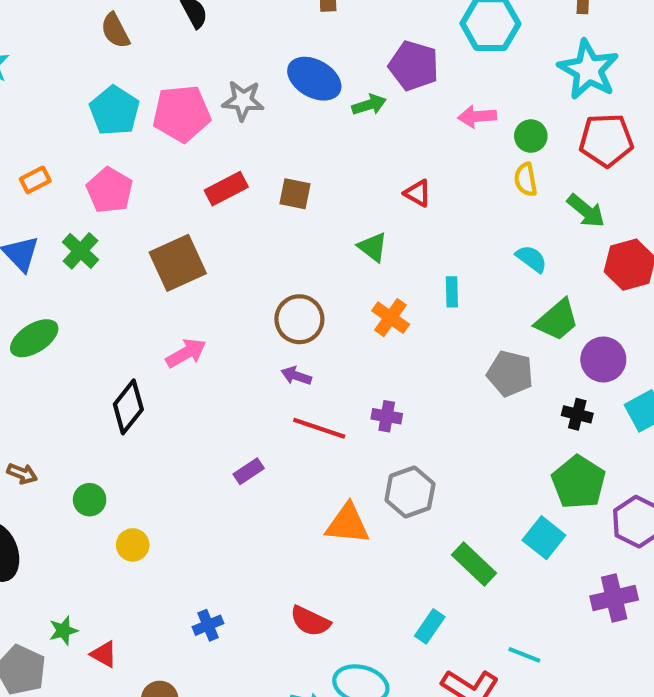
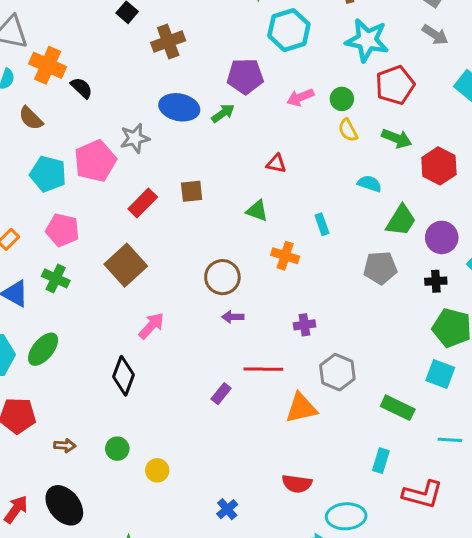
red line: (319, 428) -> (263, 369), moved
cyan line: (524, 655) -> (450, 440), moved

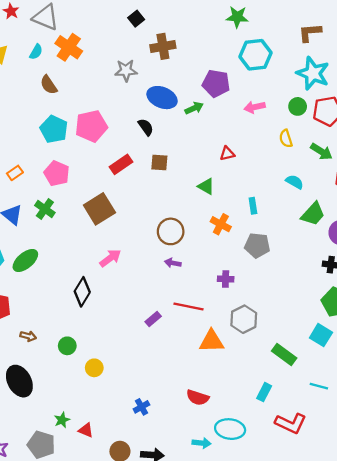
black semicircle: (82, 88) -> (146, 127), moved
green circle: (342, 99) -> (298, 106), moved
gray star: (135, 138) -> (126, 71), moved
red triangle: (276, 164) -> (227, 154), turned -35
gray pentagon: (380, 268) -> (257, 245), moved

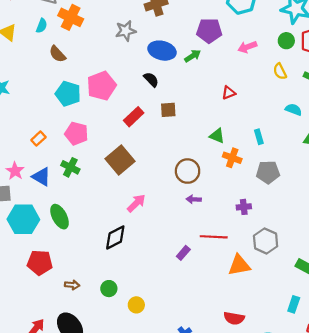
green triangle: (206, 186) -> (217, 136), moved
green ellipse: (25, 260) -> (60, 217), turned -70
black diamond: (82, 292) -> (115, 238), turned 40

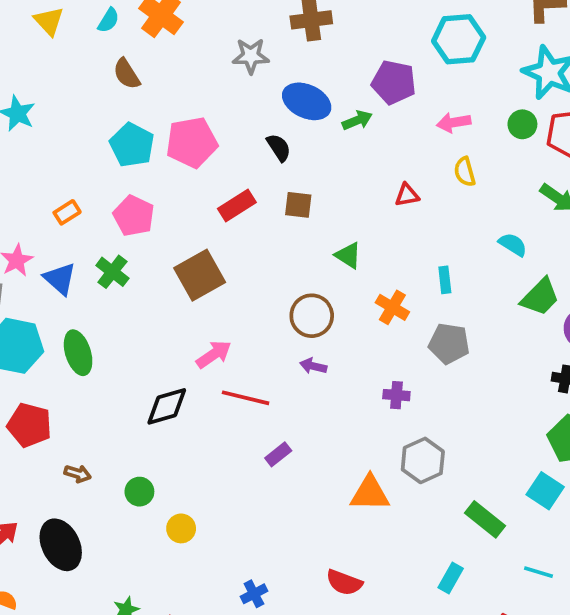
yellow semicircle: (280, 71) -> (465, 172), moved
green triangle: (217, 136) -> (348, 255), moved
red line: (214, 237) -> (246, 398), moved

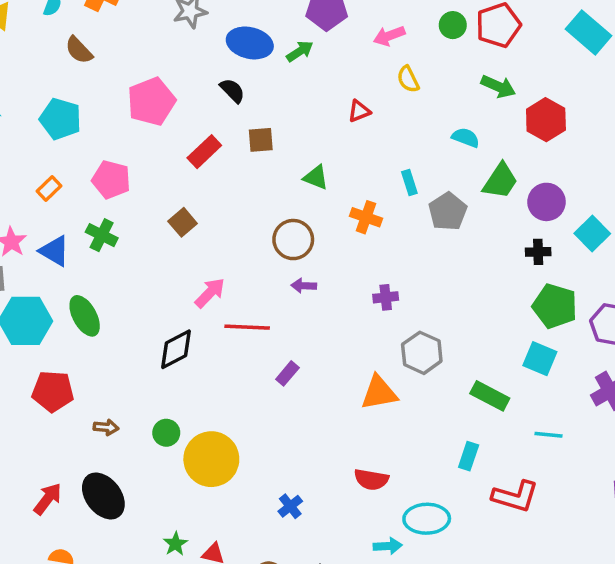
cyan pentagon: (132, 145) -> (60, 119), moved
brown square: (200, 275) -> (183, 222), size x0.6
gray pentagon: (449, 344) -> (448, 211), moved, turned -30
yellow circle: (181, 528) -> (211, 459), size x2.0

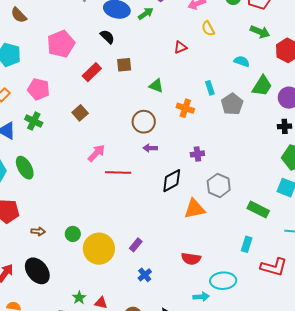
black diamond: (176, 349) -> (172, 181), moved
purple rectangle: (287, 373) -> (136, 245), moved

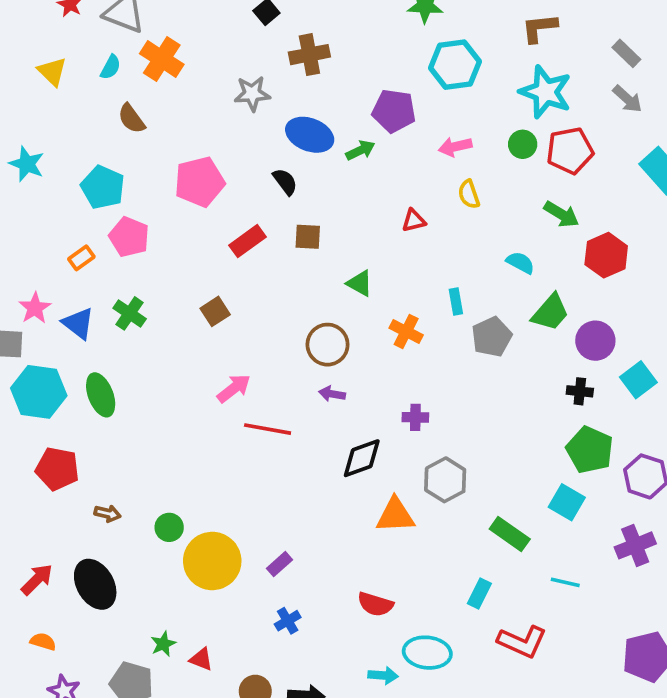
pink pentagon: (39, 89) -> (129, 237), moved

